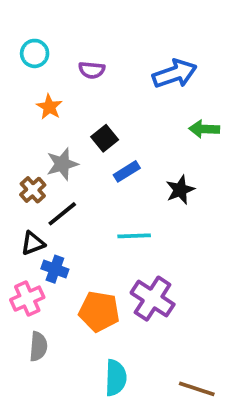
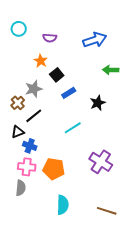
orange star: (49, 107) -> (41, 61), moved
cyan line: (134, 236) -> (73, 128), turned -30
pink cross: (27, 299) -> (27, 167), moved, turned 30
purple cross: (153, 299) -> (101, 162), moved

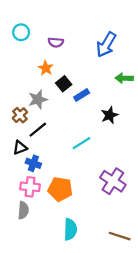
blue arrow: (95, 40) -> (106, 45), turned 140
blue rectangle: (69, 93) -> (82, 95), moved

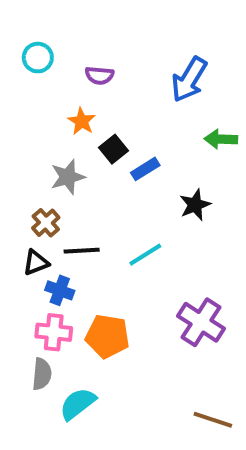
brown cross: (20, 115) -> (46, 223), moved
black line: (38, 130) -> (82, 251), moved, turned 36
cyan semicircle: (70, 229) -> (78, 404), moved, turned -130

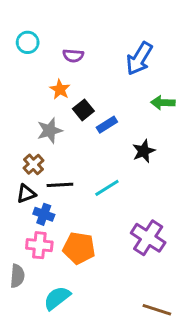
gray semicircle: (42, 374) -> (17, 276), moved

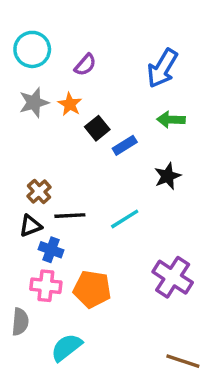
cyan circle: (28, 42) -> (32, 49), size x1.4
purple semicircle: (73, 56) -> (85, 65), turned -54
green arrow: (163, 103) -> (171, 120), moved
gray star: (50, 131) -> (34, 102), moved

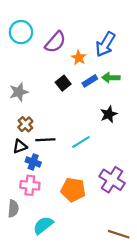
purple semicircle: (85, 65) -> (55, 42), size x1.5
gray star: (34, 102) -> (19, 92), moved
orange star: (70, 104) -> (79, 58), moved
blue rectangle: (125, 145) -> (90, 81), moved
orange pentagon: (92, 289) -> (73, 190), moved

